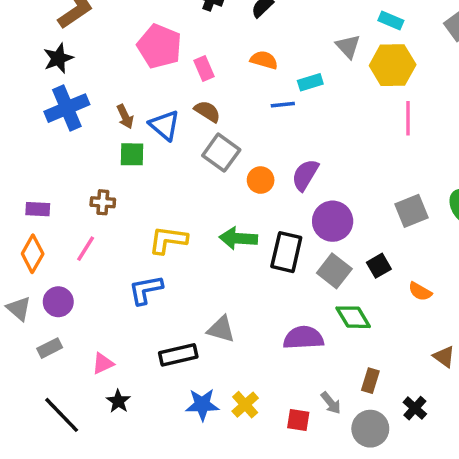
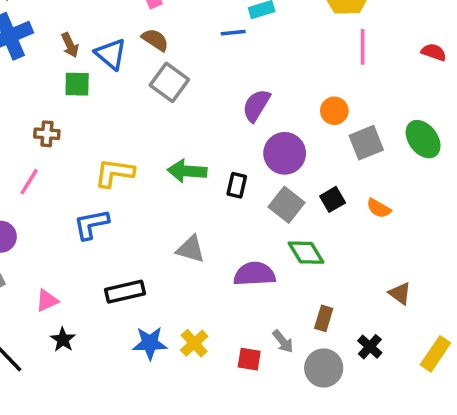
orange circle: (261, 180) -> (334, 111), moved
black rectangle: (286, 252) -> (237, 185), size x0.6
orange semicircle: (420, 291) -> (379, 208), moved
gray triangle: (221, 329) -> (191, 249), moved

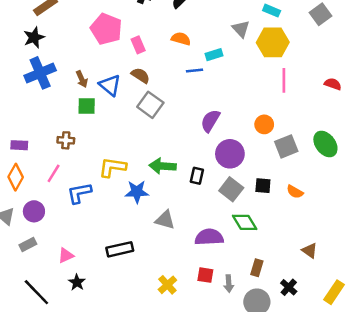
black square: (333, 199) -> (263, 186), turned 35
blue L-shape: (91, 224) -> (79, 193), moved
gray arrow: (283, 341) -> (229, 284), turned 35
blue star: (150, 343) -> (137, 192), moved
red square: (249, 359) -> (205, 275), moved

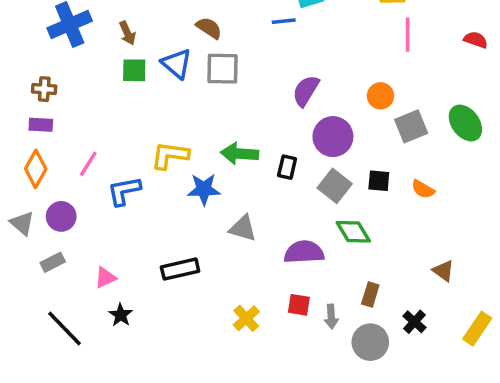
blue triangle: (110, 85) -> (177, 64), moved
gray square: (150, 105) -> (223, 69), turned -35
brown cross: (66, 140) -> (44, 89), moved

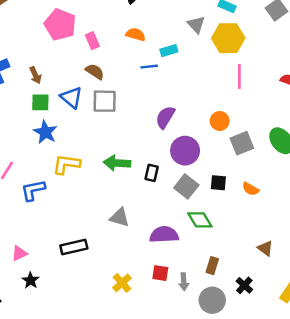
blue star: (204, 189) -> (45, 132), moved, turned 30

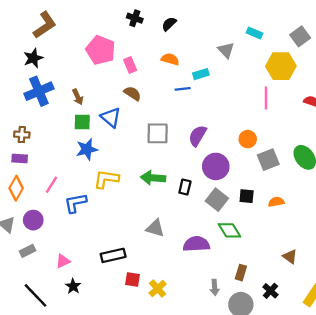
yellow hexagon: (228, 38) -> (281, 66), moved
gray square: (105, 101) -> (158, 133), moved
blue star: (45, 132) -> (87, 149), turned 30
orange semicircle: (251, 189) -> (276, 202), turned 140
red square: (160, 273) -> (132, 279), moved

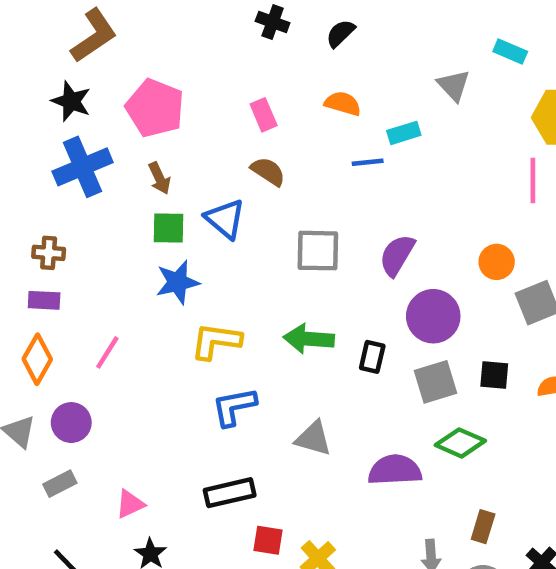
pink pentagon: (101, 50) -> (155, 108), moved
black star: (33, 58) -> (71, 101), turned -30
gray square: (217, 200) -> (436, 382), turned 35
blue L-shape: (75, 203) -> (234, 407), moved
green diamond: (229, 230) -> (460, 443), turned -35

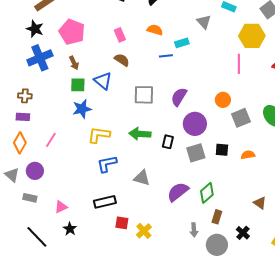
green diamond: (460, 443) -> (207, 193), moved, turned -65
purple semicircle: (395, 470) -> (178, 192), turned -35
gray rectangle: (60, 484) -> (30, 198), turned 40

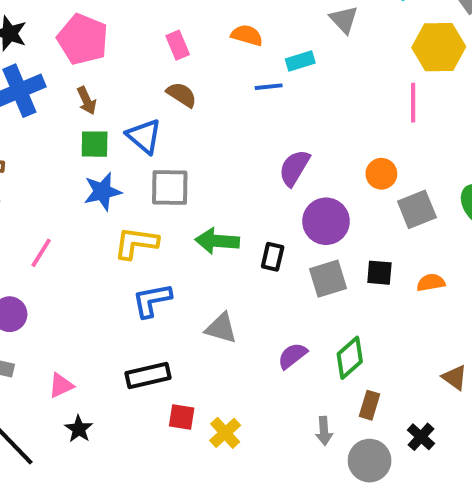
gray square: (144, 95) -> (170, 188), moved
purple semicircle: (178, 192) -> (292, 356), size x0.7

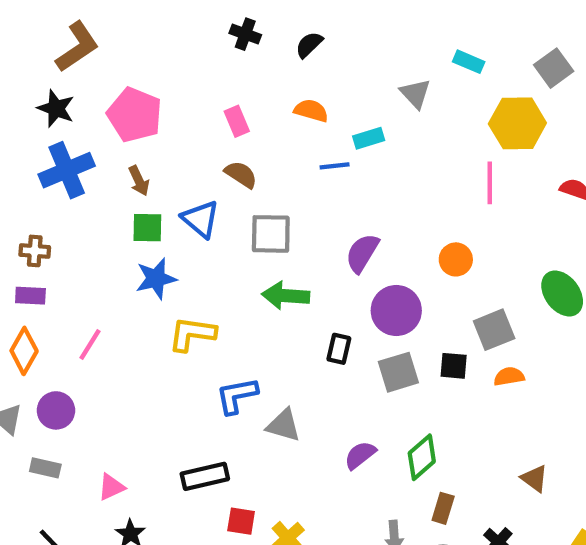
gray square: (170, 188) -> (271, 234), moved
gray square: (417, 209) -> (494, 330), moved
green arrow: (217, 241) -> (286, 296), moved
blue L-shape: (152, 300) -> (237, 396), moved

